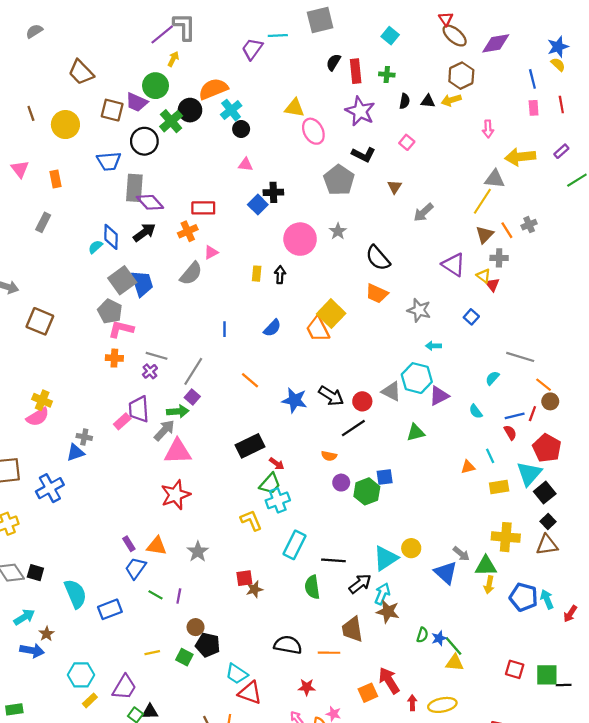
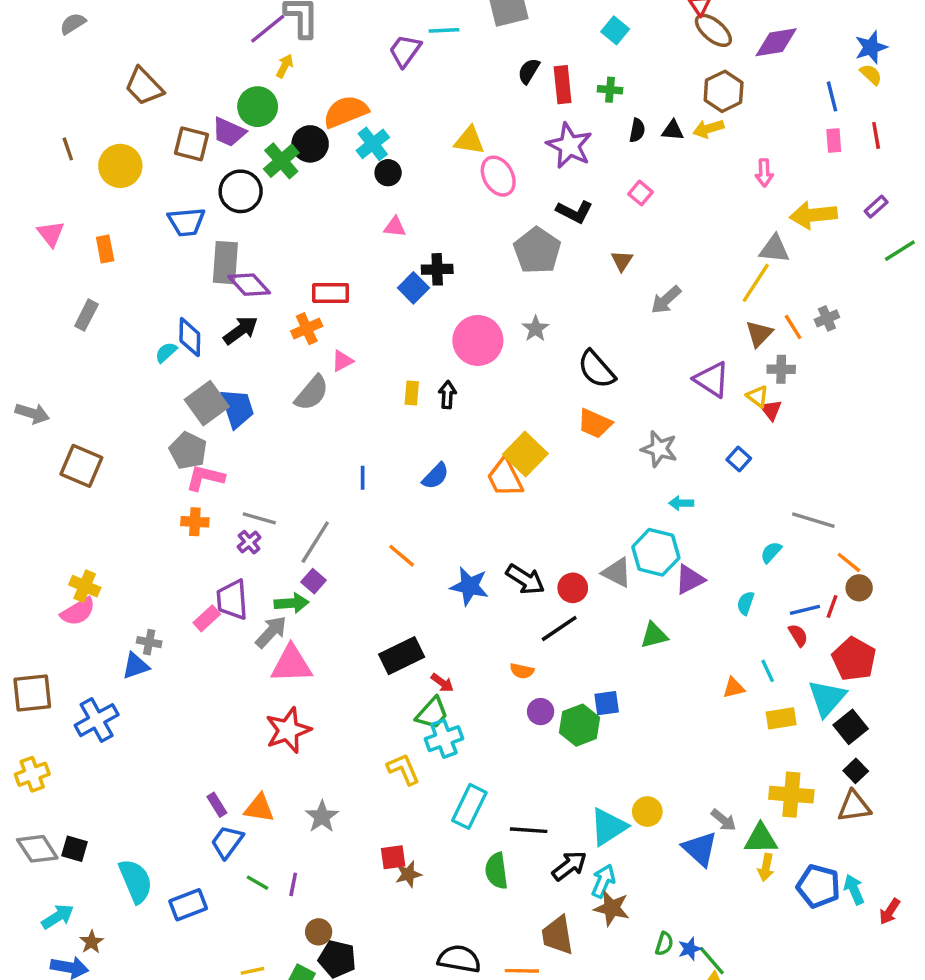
cyan semicircle: (476, 411) -> (746, 603), turned 56

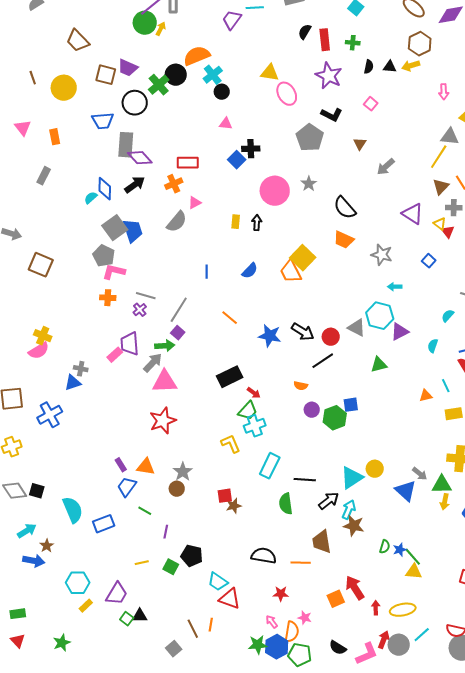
green circle: (258, 107) -> (145, 23), moved
purple line: (293, 884) -> (166, 532), moved
brown circle: (319, 932) -> (177, 489), moved

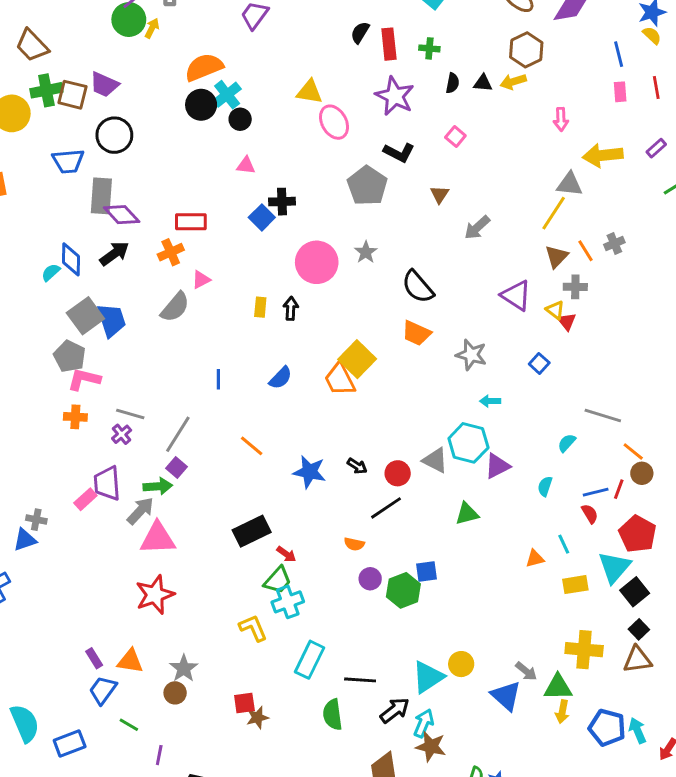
black circle: (176, 75) -> (201, 105), moved
green cross: (159, 85) -> (46, 90), moved, turned 30
black arrow: (303, 332) -> (357, 466), size x0.6

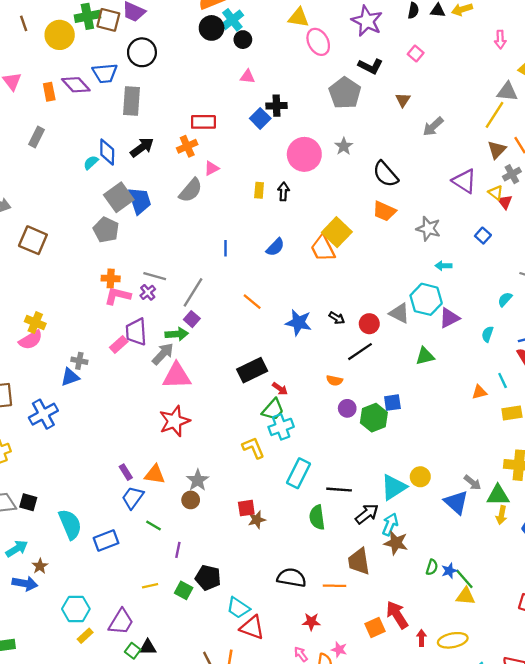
purple diamond: (122, 215) -> (76, 85), moved
gray cross: (575, 287) -> (512, 174), turned -30
pink L-shape: (84, 379) -> (118, 296), moved

